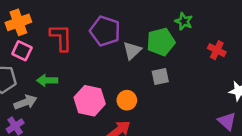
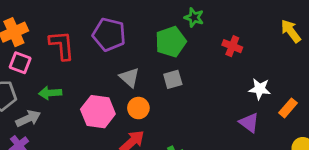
gray triangle: (132, 51) -> (129, 77), moved, turned -30

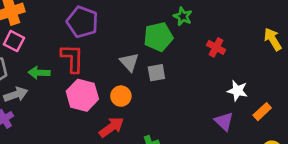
purple pentagon: (109, 34) -> (82, 22), moved
red L-shape: (62, 45) -> (72, 58), moved
gray triangle: (129, 77) -> (129, 62), moved

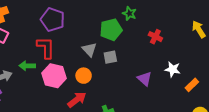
green arrow: (39, 73) -> (27, 66), moved
purple triangle: (224, 121) -> (144, 79), moved

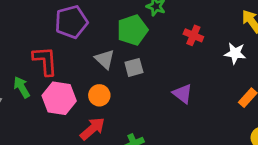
purple pentagon: (53, 20) -> (71, 22), moved, turned -30
green arrow: (27, 66) -> (22, 87), turned 63
white star: (173, 69) -> (235, 53), moved

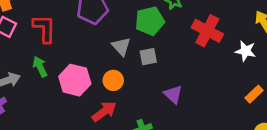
red cross: (193, 35) -> (207, 31), size x1.6
red L-shape: (45, 61) -> (44, 29), moved
purple triangle: (183, 94) -> (173, 94), moved

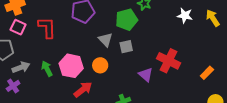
red cross: (207, 31) -> (169, 61), moved
white star: (246, 51) -> (185, 16), moved
green arrow: (40, 67) -> (47, 69), moved
red arrow: (104, 112) -> (83, 89), moved

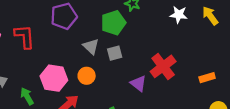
red cross: (169, 61) -> (163, 66), turned 30
green arrow: (47, 69) -> (27, 96), moved
orange rectangle: (207, 73) -> (207, 78), turned 32

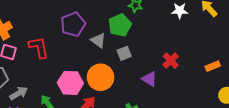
gray triangle: (91, 46) -> (98, 40), moved
red cross: (163, 66) -> (171, 61), size x0.7
orange circle: (87, 76) -> (100, 77), size x1.6

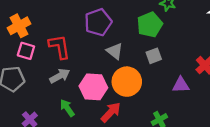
gray triangle: (98, 40) -> (115, 51), moved
purple triangle: (149, 79) -> (181, 85), turned -35
gray arrow: (19, 93) -> (60, 76), moved

